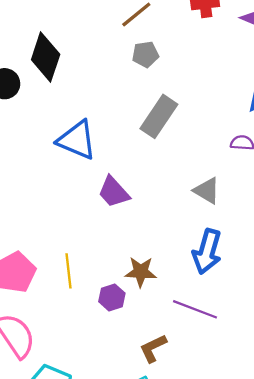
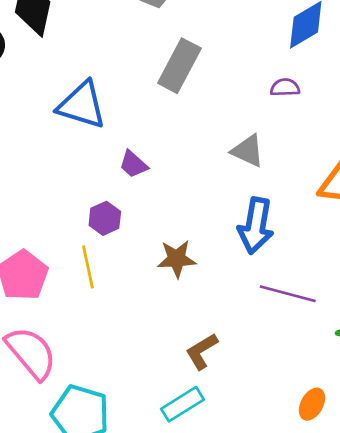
purple trapezoid: (114, 192) -> (133, 164), size x0.7
purple hexagon: (112, 297) -> (105, 218), moved
purple line: (195, 309) -> (288, 294), moved

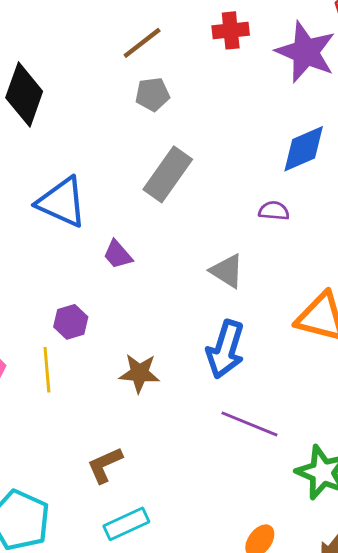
purple trapezoid: (133, 164) -> (118, 255), moved
brown L-shape: (202, 351) -> (105, 465), moved

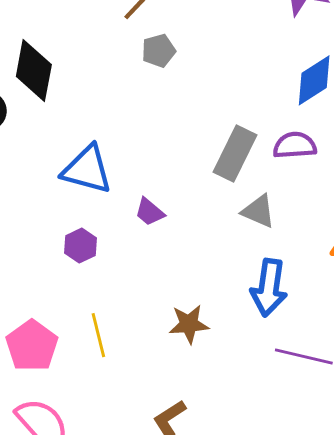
gray rectangle: (168, 174) -> (235, 154), moved
purple semicircle: (274, 211) -> (295, 145), size x1.4
purple hexagon: (71, 322) -> (80, 246), moved

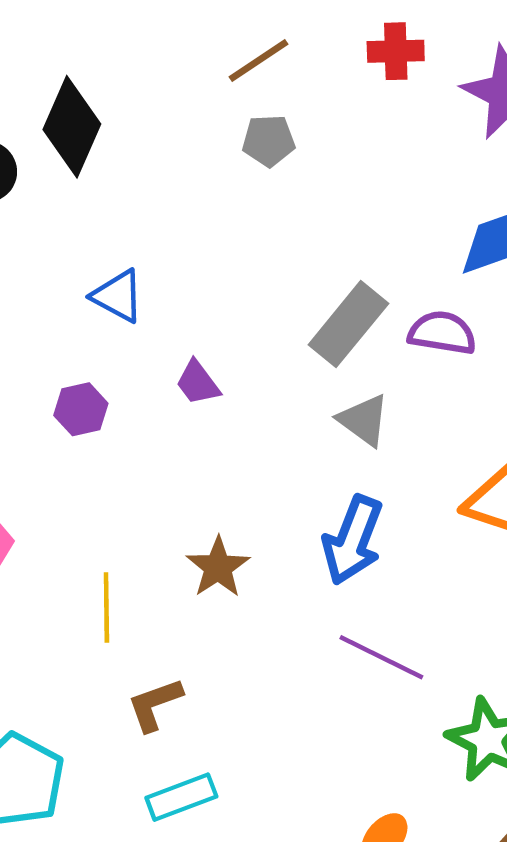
blue triangle: (87, 170) -> (118, 296), size x0.7
brown star: (189, 324) -> (218, 567), turned 30
yellow line: (98, 335) -> (106, 607), moved

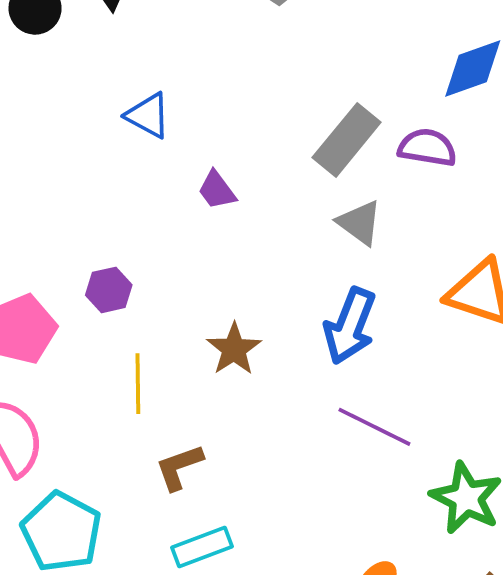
purple hexagon: (81, 409) -> (109, 290), moved

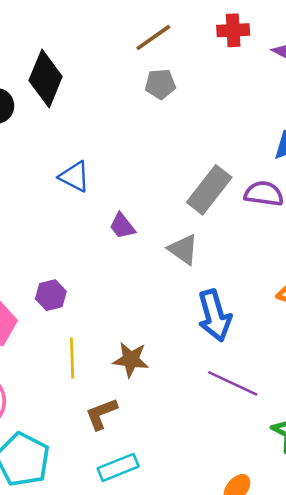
gray triangle: (360, 223) -> (183, 249), moved
blue arrow: (350, 326) -> (214, 316), turned -36
brown star: (234, 349) -> (131, 360), moved, turned -30

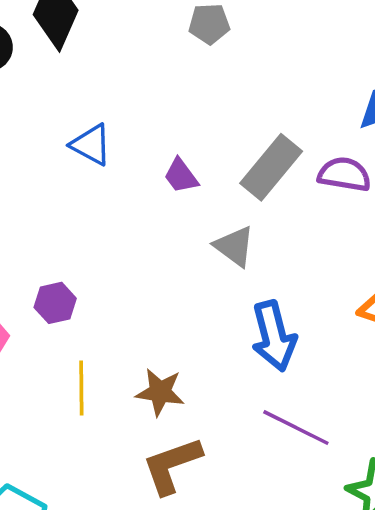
purple trapezoid: (122, 226) -> (181, 176), moved
brown L-shape: (101, 414) -> (172, 465), moved, size x1.4

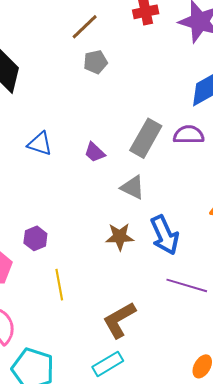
brown star: (160, 392) -> (120, 237), moved

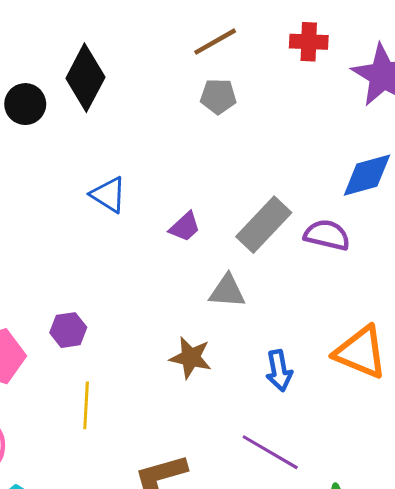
purple trapezoid: (95, 152) -> (185, 227), turned -100
gray triangle: (133, 187) -> (227, 291), turned -36
blue arrow: (165, 235) -> (279, 371), moved, size x0.7

